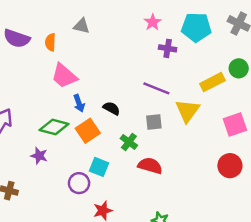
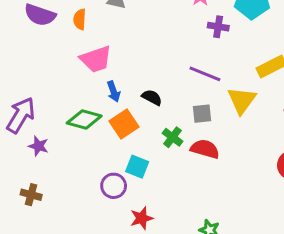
pink trapezoid: (64, 76) -> (96, 59), turned -60
purple star: (39, 156) -> (38, 146), moved
red semicircle: (150, 166) -> (205, 149), moved

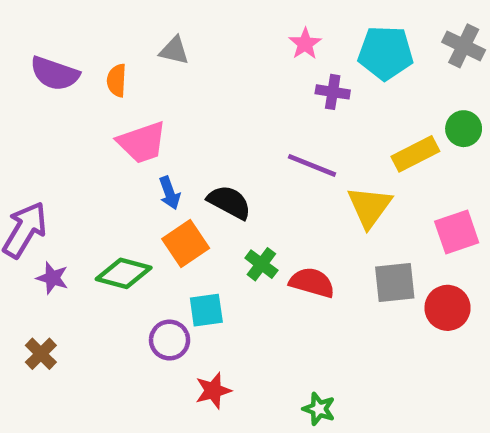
black semicircle: (152, 97) -> (229, 202), size x1.4
gray square: (202, 114) -> (395, 283), moved, size x1.4
green diamond: (84, 120) -> (124, 273), moved
cyan square: (137, 167) -> (206, 310), turned -30
brown cross: (31, 195) -> (41, 354), turned 30

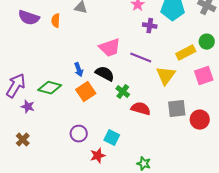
pink trapezoid: (142, 142) -> (110, 48), moved
pink square: (457, 232) -> (204, 76), moved
green cross: (261, 264) -> (123, 92), moved
green diamond: (124, 273) -> (50, 88), moved
cyan square: (206, 310) -> (112, 138), moved, turned 35

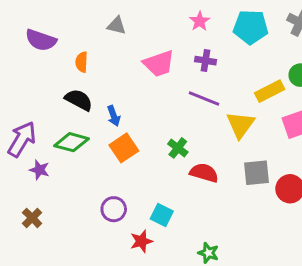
orange semicircle: (56, 21) -> (82, 62), moved
purple cross: (150, 26) -> (205, 61), moved
pink trapezoid: (110, 48) -> (159, 63), moved
black semicircle: (105, 74) -> (79, 100), moved

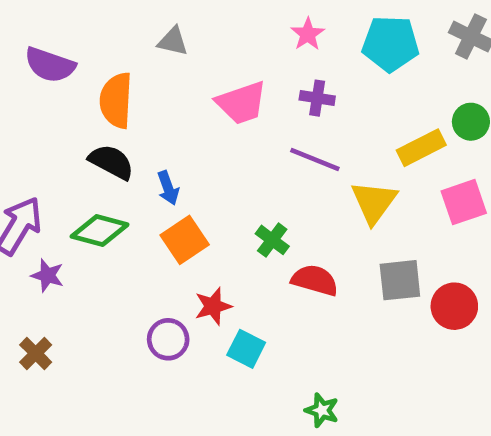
orange semicircle: (82, 62) -> (116, 100), size x1.6
red star: (141, 241) -> (213, 306), moved

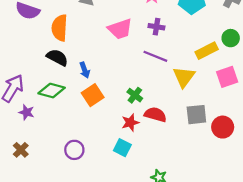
red star: (213, 306) -> (130, 123), moved
purple circle: (168, 339) -> (74, 150), moved

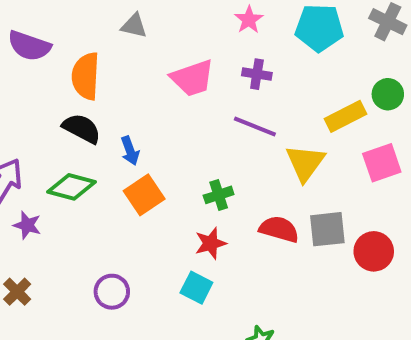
green cross: (135, 95) -> (219, 195), turned 35
red semicircle: (155, 115) -> (279, 229), moved

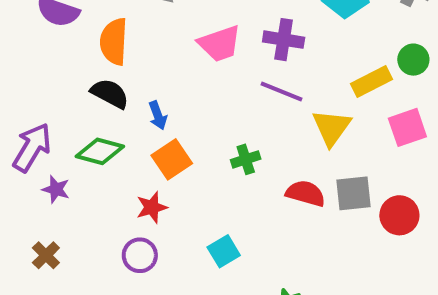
purple cross: (257, 74) -> (284, 40), size x1.4
red star: (211, 243) -> (152, 207), moved
cyan square: (196, 288) -> (224, 251), turned 32

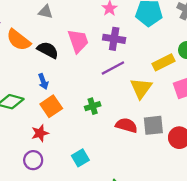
orange semicircle: (114, 42) -> (19, 40), turned -55
pink trapezoid: (220, 44) -> (78, 41), turned -90
purple line: (282, 92) -> (113, 68), turned -50
black semicircle: (110, 93) -> (48, 50), moved

